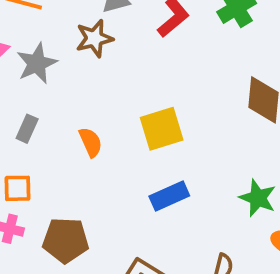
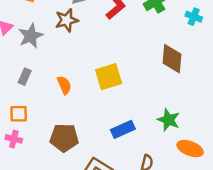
blue rectangle: (169, 196) -> (123, 129), moved
brown pentagon: (66, 240) -> (64, 138), moved

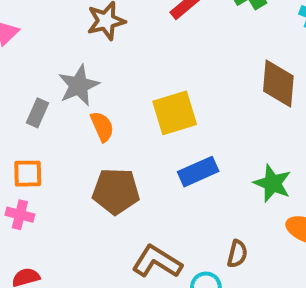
gray star: (31, 36) -> (79, 85), moved
blue rectangle: (123, 129) -> (198, 172), moved
brown pentagon: (64, 138) -> (116, 191), moved

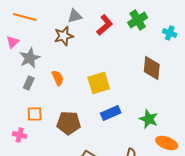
gray star: (79, 85) -> (30, 58), moved
orange semicircle: (102, 127) -> (58, 78), moved
orange square: (28, 174) -> (35, 114), moved

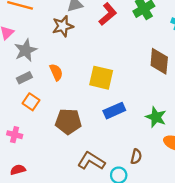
gray rectangle: (29, 83) -> (24, 78), turned 40
yellow square: (99, 83) -> (101, 78), turned 30
orange square: (35, 114) -> (31, 102), moved, turned 35

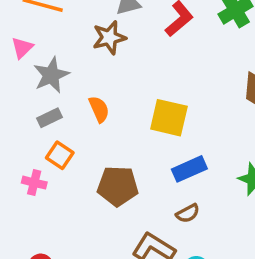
pink cross: (15, 135) -> (34, 183), moved
brown semicircle: (136, 157) -> (188, 213), moved, turned 48

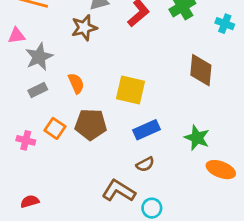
pink triangle: (22, 48) -> (16, 36), turned 36
orange square: (60, 155) -> (55, 128), moved
brown pentagon: (118, 186) -> (91, 124), moved

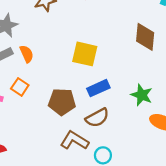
orange semicircle: (76, 83) -> (27, 54), moved
brown pentagon: (91, 124) -> (62, 102), moved
brown semicircle: (145, 164) -> (97, 118), size x1.5

